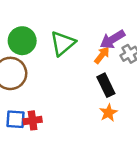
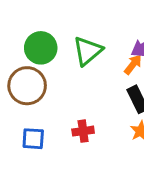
red cross: (33, 120) -> (83, 131), moved

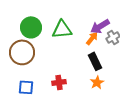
green triangle: (88, 51) -> (62, 29), turned 35

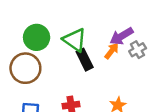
green triangle: (62, 29) -> (75, 40), turned 40
black rectangle: (95, 61) -> (85, 60), moved

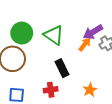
black rectangle: (85, 60) -> (62, 68), moved

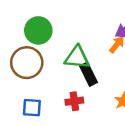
green triangle: (54, 35) -> (77, 57), moved, turned -30

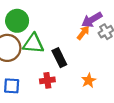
green triangle: (77, 57) -> (33, 44), moved

